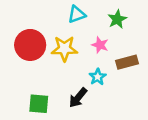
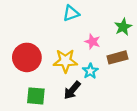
green star: (117, 19) -> (123, 27), moved
red circle: (30, 45) -> (27, 57), moved
yellow star: (64, 49) -> (65, 61), moved

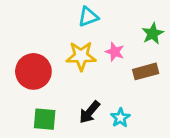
yellow star: (65, 61) -> (81, 56), moved
cyan star: (90, 71) -> (120, 118), moved

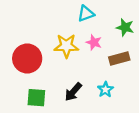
cyan triangle: (88, 17) -> (86, 14), moved
green star: (153, 34) -> (125, 27), turned -30
cyan star: (120, 118) -> (105, 90), moved

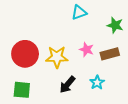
pink star: (94, 42) -> (86, 50), moved
yellow star: (66, 46) -> (57, 57), moved
green square: (36, 98) -> (22, 90), moved

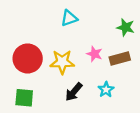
cyan triangle: (79, 13) -> (69, 18), moved

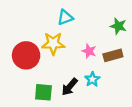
yellow star: (62, 62) -> (53, 43), moved
cyan star: (106, 90) -> (92, 79), moved
green square: (24, 98) -> (43, 92), moved

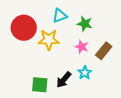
green star: (118, 26) -> (85, 24), moved
red circle: (26, 55) -> (24, 28), moved
brown rectangle: (113, 55) -> (104, 51), turned -36

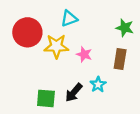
green star: (85, 24) -> (125, 28), moved
pink star: (82, 47) -> (84, 54), moved
brown rectangle: (104, 51) -> (120, 59), turned -30

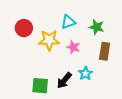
cyan triangle: (69, 18) -> (68, 22), moved
green star: (125, 28) -> (97, 27), moved
red circle: (27, 32) -> (24, 28), size x0.7

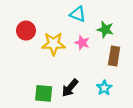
cyan triangle: (68, 22) -> (78, 14), moved, turned 42
pink star: (73, 47) -> (82, 43), moved
cyan star: (85, 73) -> (104, 88), moved

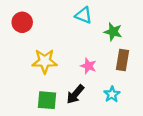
red circle: (26, 31) -> (22, 22), moved
pink star: (82, 43) -> (88, 66), moved
yellow star: (54, 44) -> (45, 61), moved

